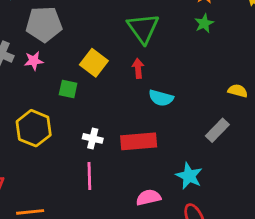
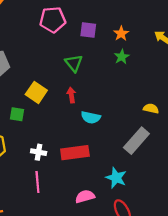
green triangle: (143, 28) -> (74, 63), size x0.7
gray rectangle: (217, 130) -> (136, 141), size x1.4

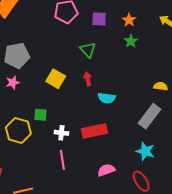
green square: (17, 114) -> (41, 115), moved
cyan star: (116, 178) -> (145, 151), moved

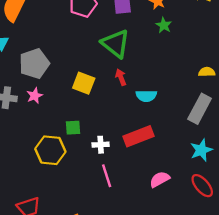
green triangle: (88, 50) -> (116, 44), size x1.5
cyan star: (145, 151) -> (201, 150), turned -30

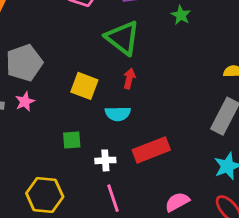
red arrow: (121, 77) -> (129, 79), turned 35
cyan semicircle: (146, 96) -> (118, 114), moved
yellow hexagon: (50, 150) -> (45, 195), moved

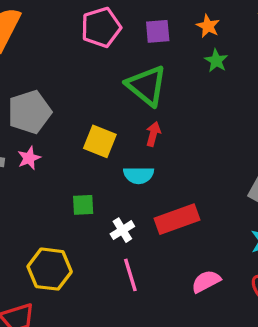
white cross: (105, 160) -> (122, 230), turned -30

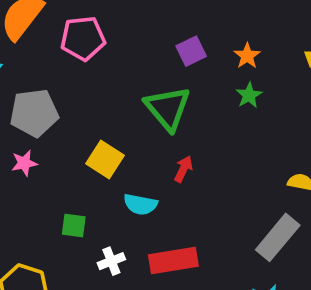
pink pentagon: (101, 27) -> (83, 38), moved
purple square: (158, 31) -> (191, 51), turned -32
red arrow: (153, 134) -> (183, 169), moved

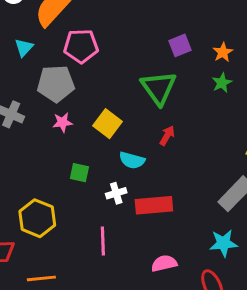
pink pentagon: (83, 38) -> (81, 46), moved
pink star: (24, 163) -> (63, 122), moved
white cross: (111, 261) -> (116, 193), moved

